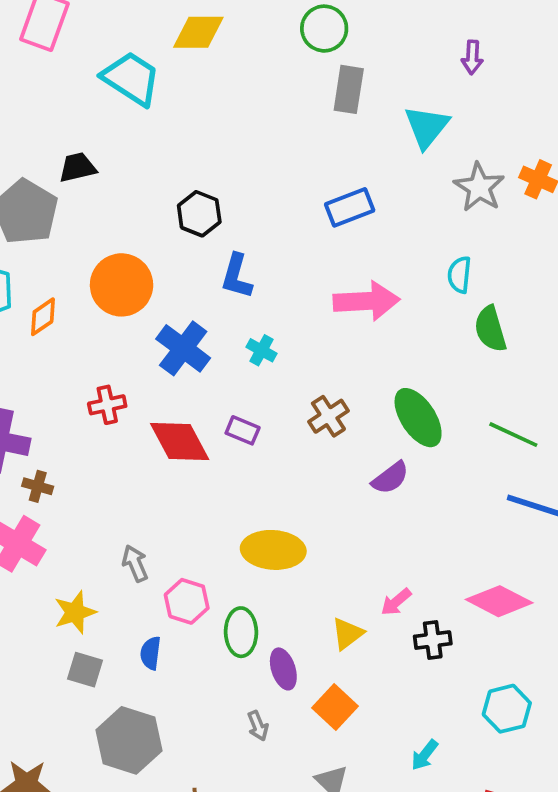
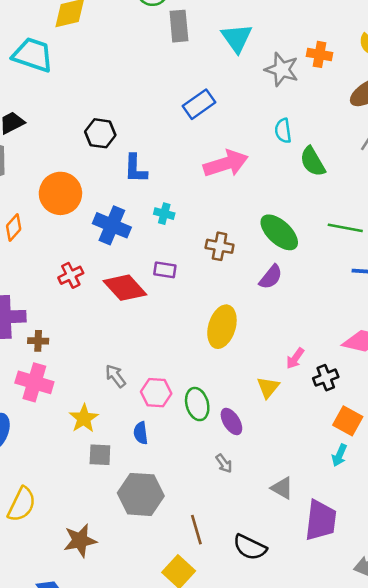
brown cross: (328, 416) -> (220, 246), turned -32
yellow ellipse: (273, 550) -> (222, 327), moved, turned -63
orange square: (335, 707) -> (348, 421), moved

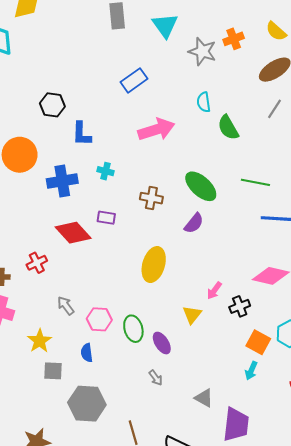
orange cross: (319, 54) -> (234, 39), turned -30
blue cross: (112, 225) -> (62, 181), turned -32
red cross: (71, 275) -> (37, 263), moved

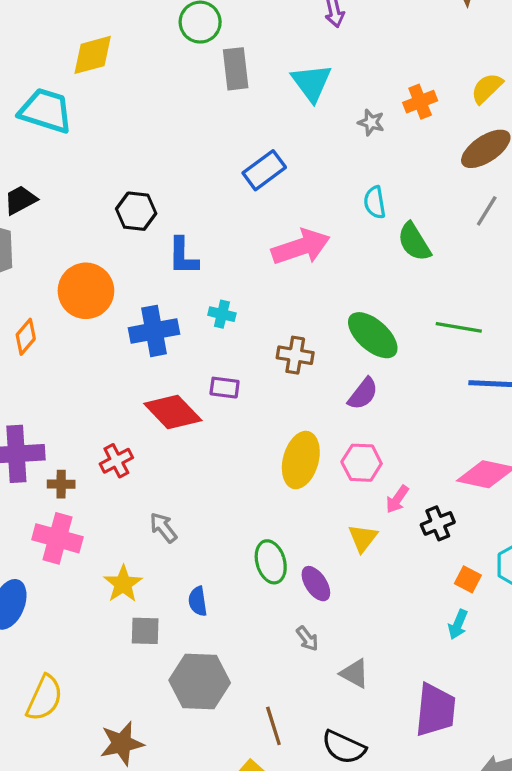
yellow semicircle: (276, 31) -> (487, 88), turned 95
gray star: (202, 51) -> (371, 122), size x0.6
pink hexagon: (99, 319) -> (362, 463), moved
orange square: (258, 342) -> (468, 579), size x0.7
gray triangle: (204, 398) -> (354, 673), moved

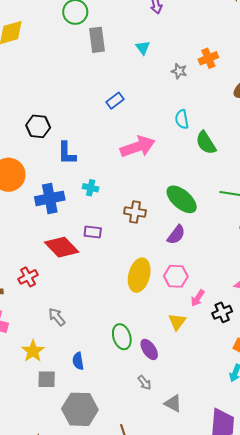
cyan triangle: (311, 83) -> (143, 48), size x0.6
blue rectangle: (264, 170) -> (115, 101), size x0.7

